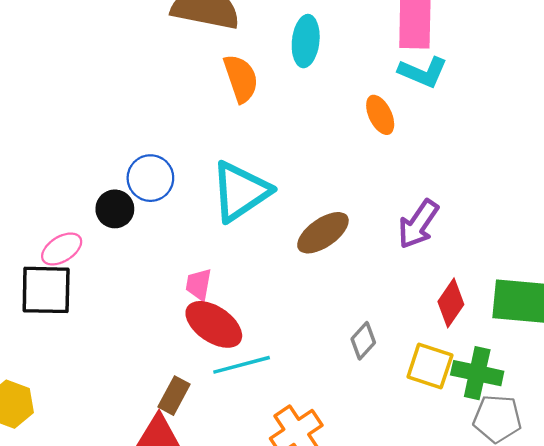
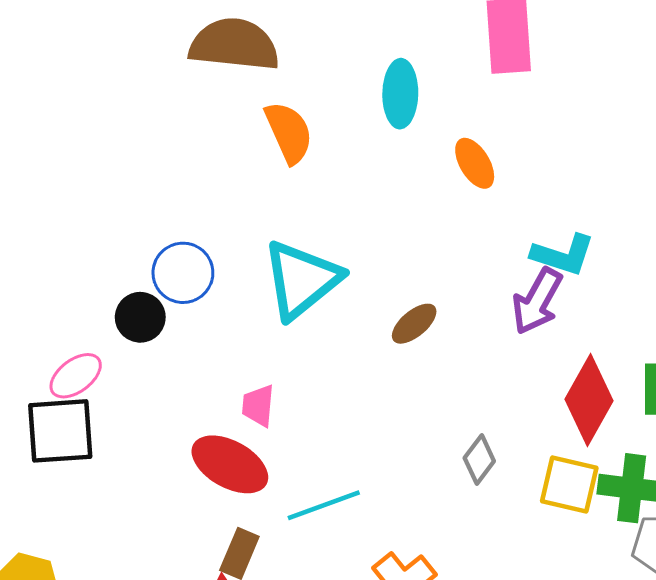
cyan ellipse: (306, 41) -> (400, 94), moved
cyan L-shape: (423, 72) -> (563, 255), moved
brown ellipse: (323, 233) -> (414, 324), size x0.7
red diamond: (451, 303) -> (589, 400), size x1.4
red ellipse: (214, 324) -> (230, 464), moved

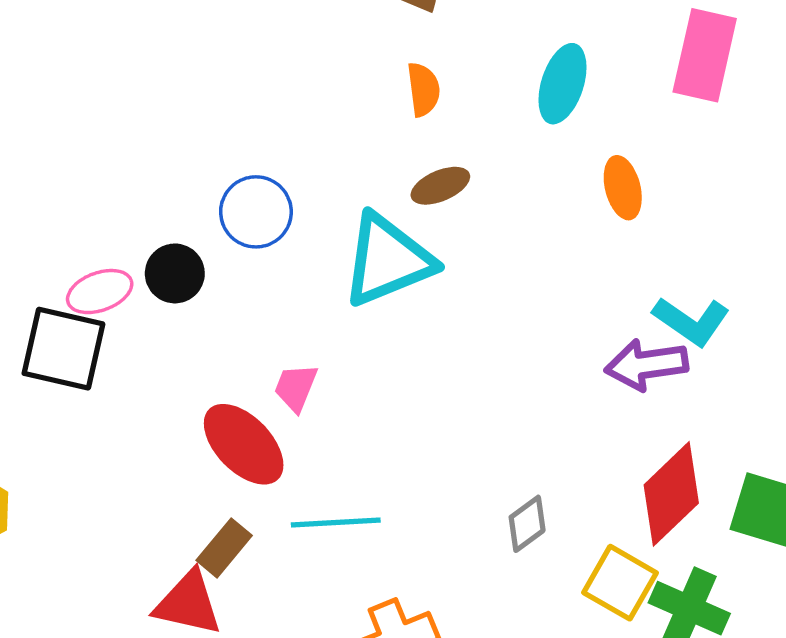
orange semicircle: (289, 132) -> (423, 89), size x0.7
purple arrow: (537, 301) -> (646, 365), turned 36
black circle: (140, 317) -> (175, 273), moved
brown ellipse: (414, 324) -> (440, 186), moved

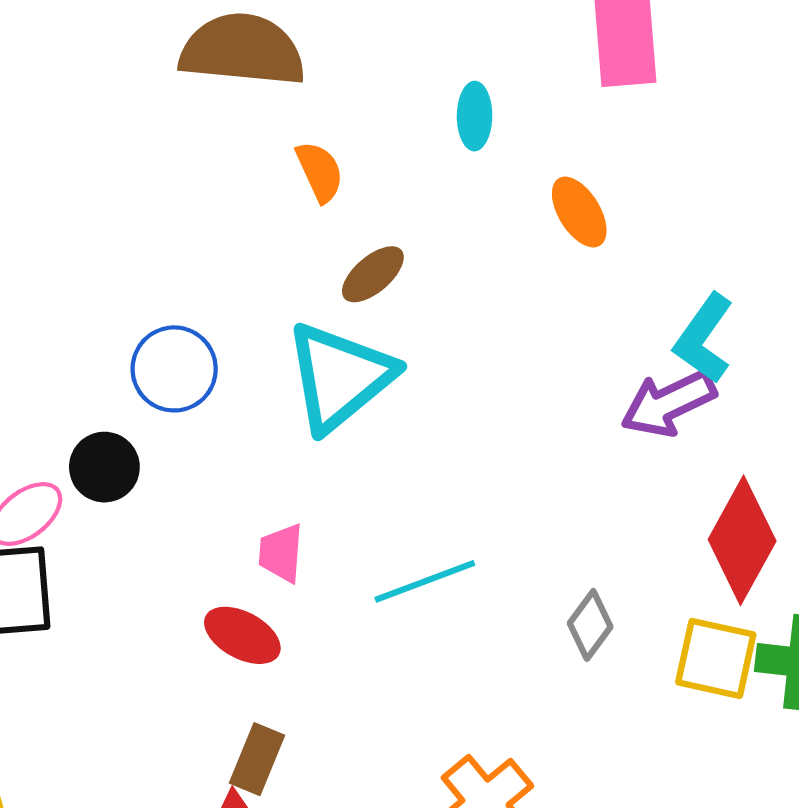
cyan ellipse: (563, 84) -> (475, 116), size x0.7
cyan L-shape: (691, 321) -> (704, 338), turned 108
red ellipse: (244, 444) -> (242, 635), size x0.7
cyan line: (336, 522) -> (425, 581), moved

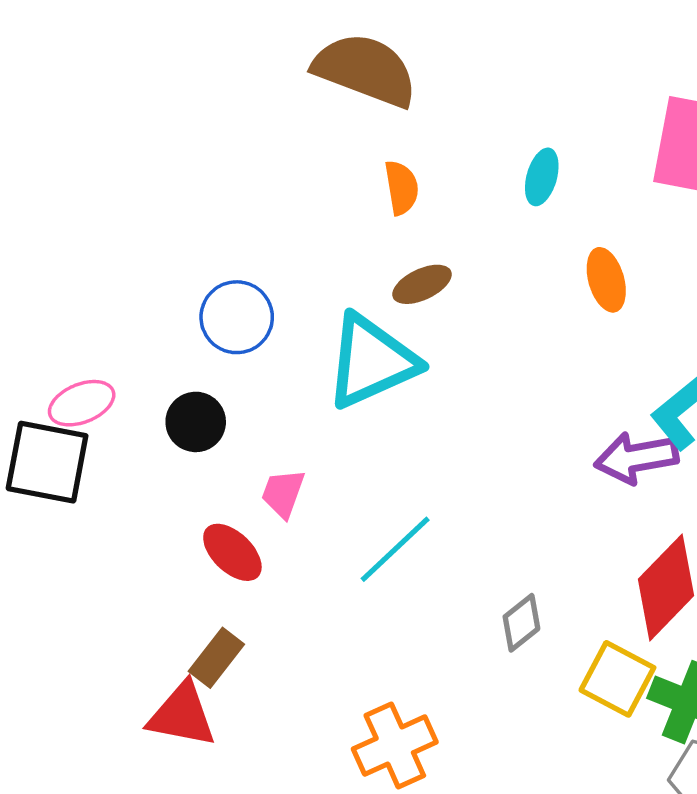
black circle: (104, 467) -> (196, 422), moved
cyan line: (425, 581) -> (395, 549), turned -38

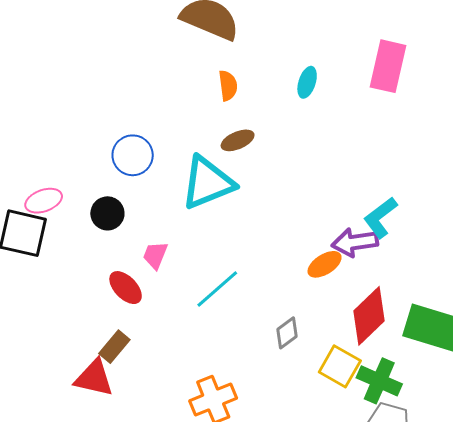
orange ellipse: (606, 280) -> (325, 264), moved, turned 72

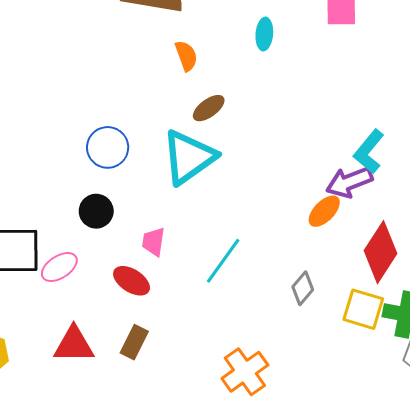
pink ellipse: (44, 201) -> (59, 267), moved
red triangle: (94, 378) -> (74, 345), moved

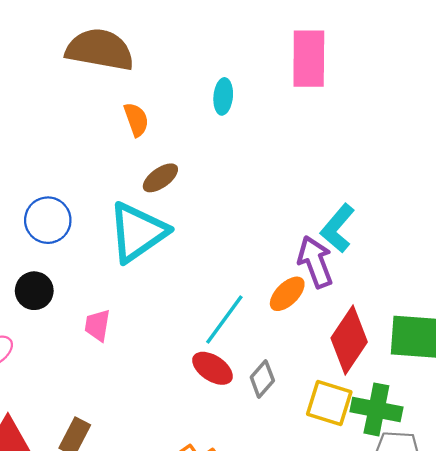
purple arrow: (349, 182) -> (315, 262), turned 90
cyan line: (223, 261) -> (224, 319), moved
red ellipse: (132, 281) -> (213, 368), moved

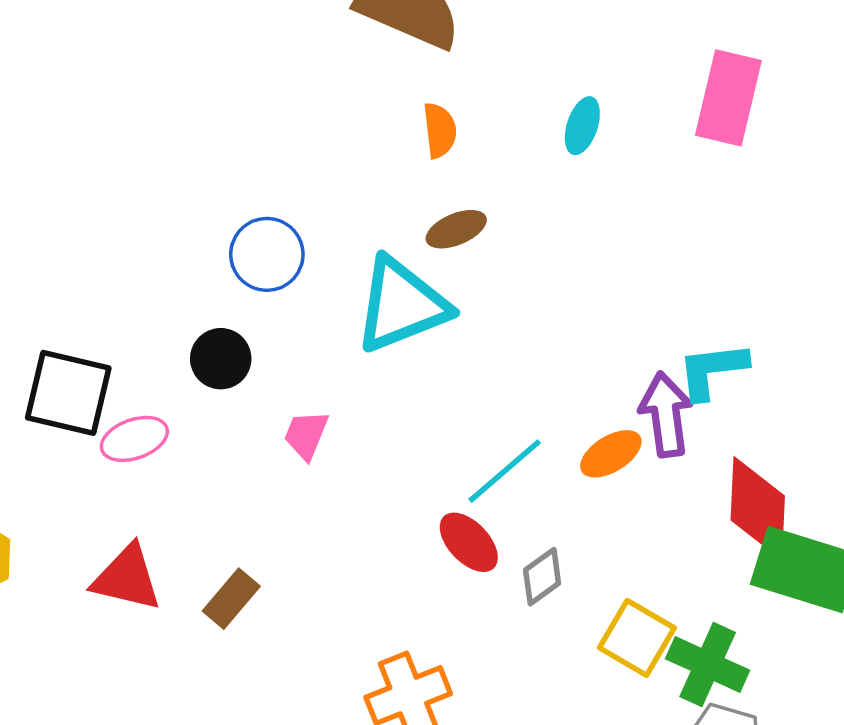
cyan L-shape: (338, 228) -> (712, 370), turned 30
red diamond: (349, 340) -> (758, 508), moved, turned -44

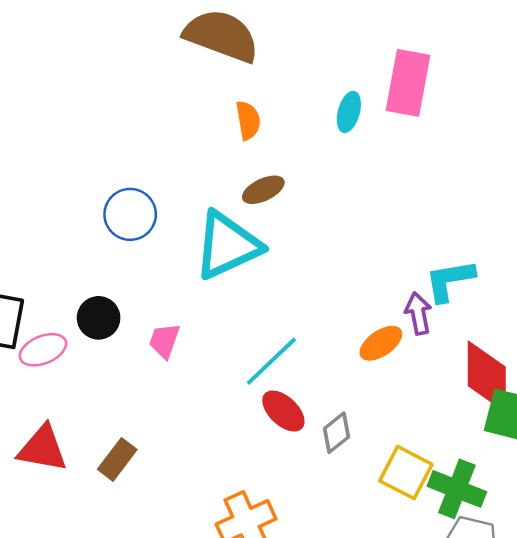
pink rectangle: (728, 98) -> (408, 83), moved
black circle: (221, 359) -> (99, 318), moved
purple arrow: (666, 414) -> (418, 313), size x0.7
cyan line: (505, 471) -> (271, 361), moved

